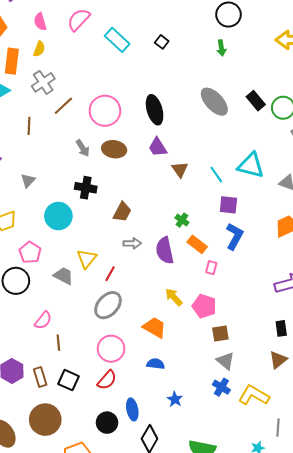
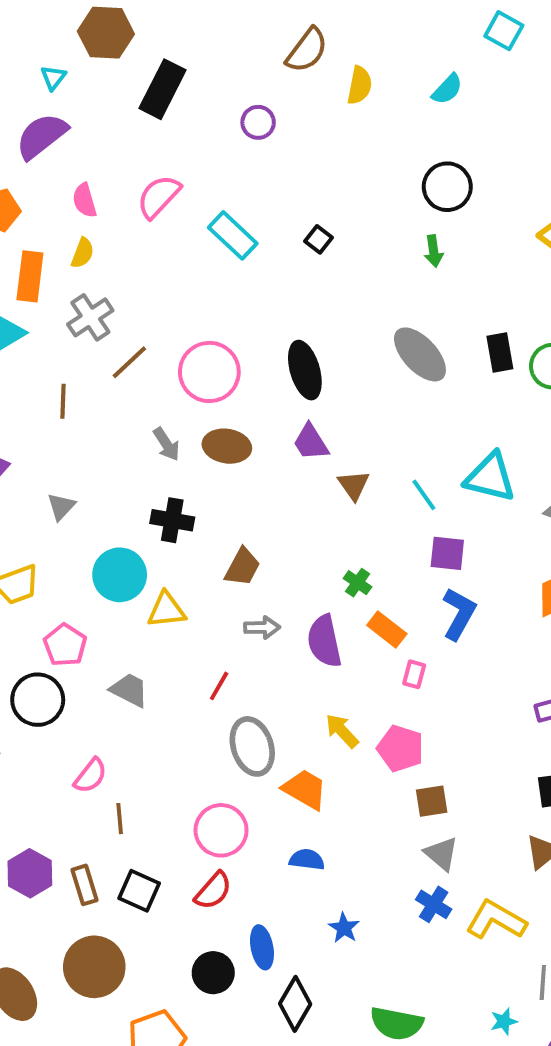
black rectangle: (256, 101) -> (500, 352), turned 30
yellow triangle: (87, 259) -> (166, 610), moved, turned 45
gray ellipse: (108, 305) -> (252, 746), moved, turned -60

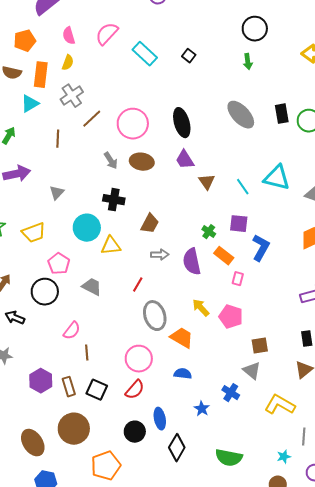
purple square: (447, 553) -> (239, 224), moved
brown square: (432, 801) -> (260, 346), moved
blue cross: (434, 904) -> (231, 393), moved

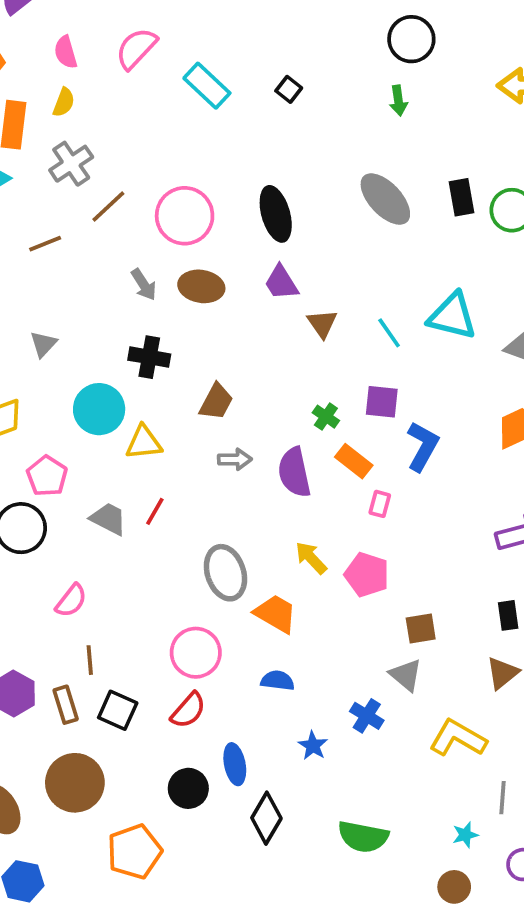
brown line: (58, 139) -> (45, 244), turned 66
red line: (138, 285) -> (155, 511), moved
brown line: (87, 353) -> (90, 660), moved

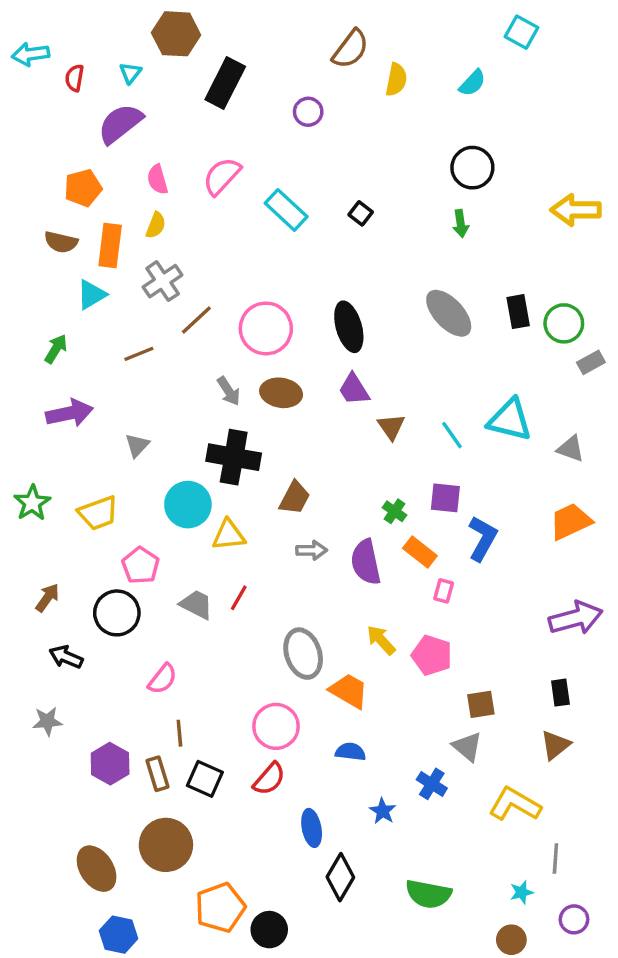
black cross: (149, 357) -> (234, 457), size x1.4
black circle: (188, 788) -> (269, 930), moved

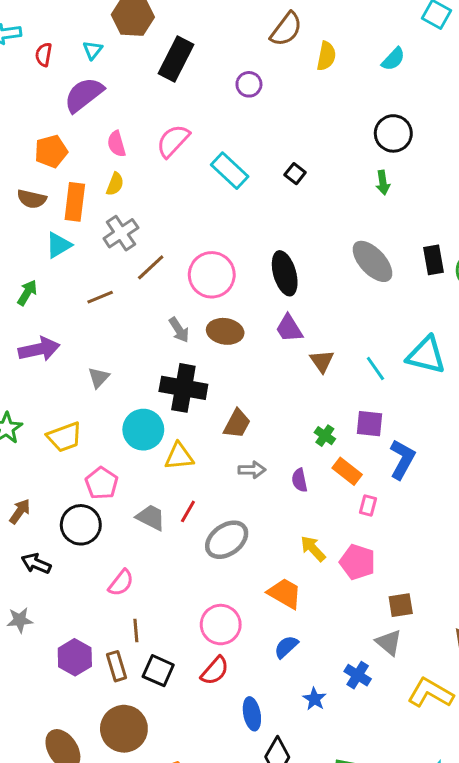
purple semicircle: (366, 562) -> (300, 480), size x0.6
gray ellipse: (303, 654) -> (227, 540), moved, turned 72
blue semicircle: (351, 752) -> (286, 647), turned -50

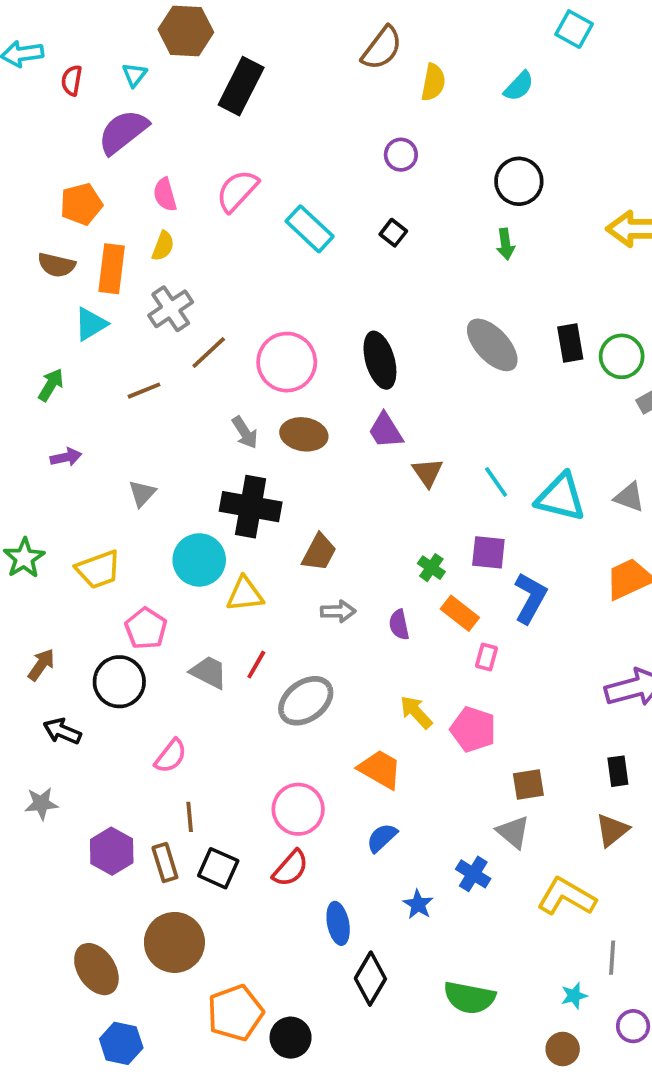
purple circle: (249, 84) -> (401, 155), moved
purple arrow: (39, 349) -> (66, 457), size x0.6
cyan triangle: (426, 355) -> (561, 497), moved

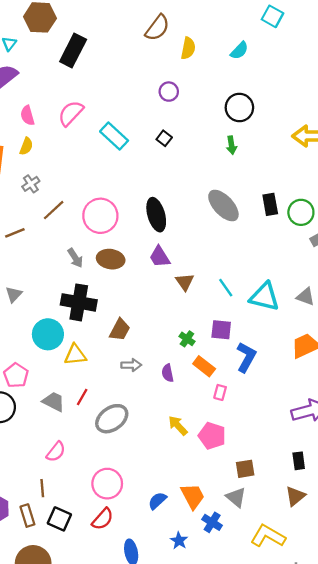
gray cross: (171, 309) -> (31, 184), size x0.7
pink semicircle: (171, 756) -> (56, 452), moved
orange trapezoid: (380, 769) -> (193, 496), moved, turned 32

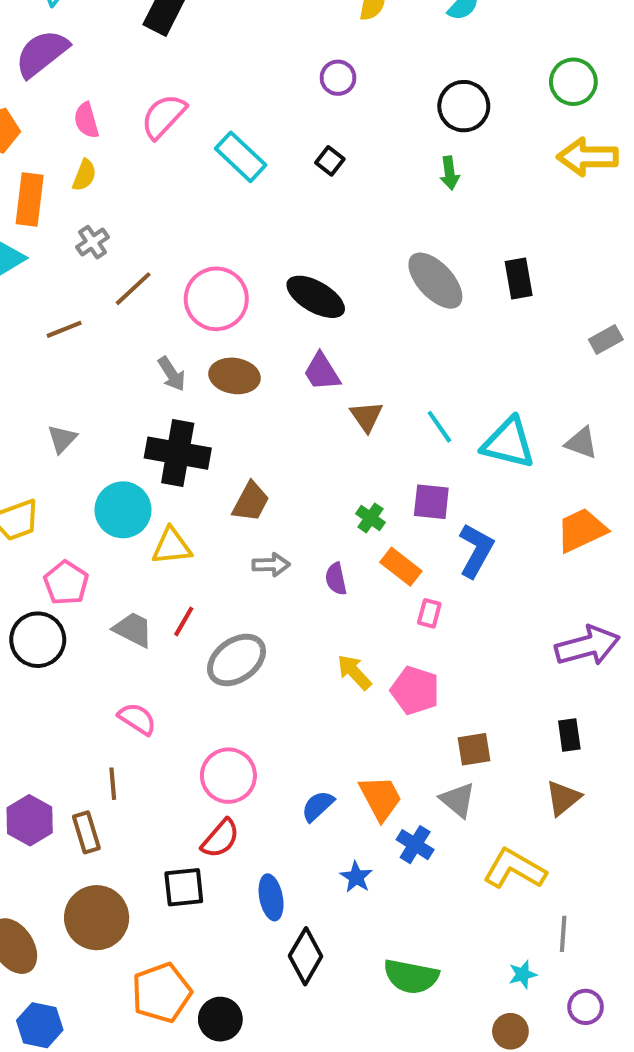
green circle: (301, 212) -> (573, 82), moved
black ellipse: (156, 215) -> (316, 297), turned -44
pink semicircle: (56, 452) -> (137, 719), turned -95
black square: (59, 519) -> (184, 887), moved, turned -30

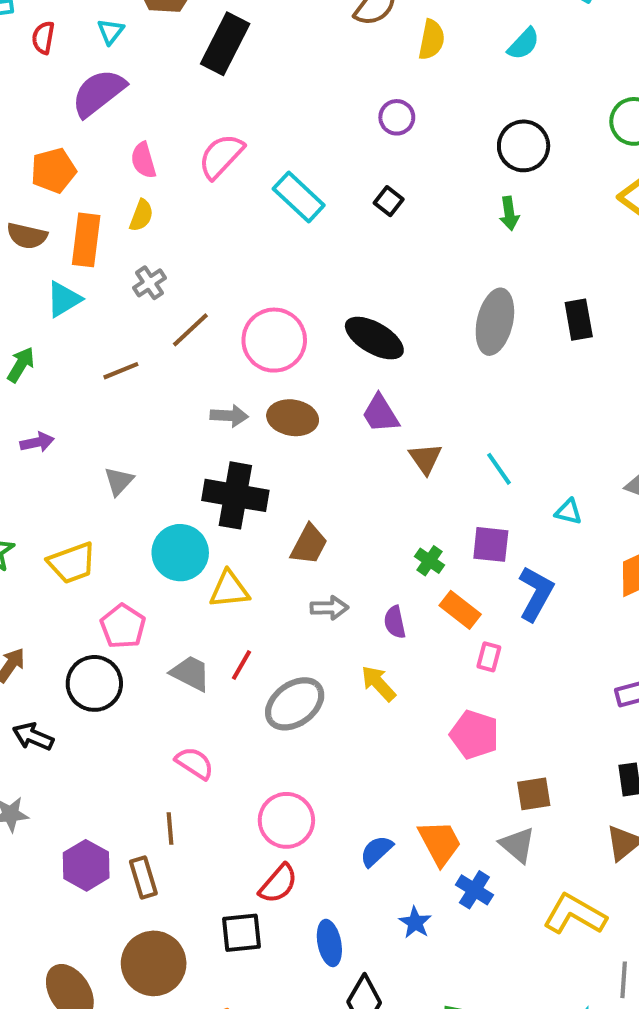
gray ellipse: (435, 281) -> (495, 322), turned 56
gray arrow: (172, 374) -> (229, 416), turned -54
cyan triangle: (508, 443) -> (568, 512), moved, size x0.5
yellow arrow: (354, 672) -> (378, 683), moved

